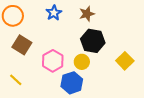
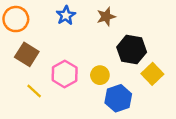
black hexagon: (93, 41) -> (132, 50), moved
yellow line: (16, 80) -> (34, 91), moved
blue hexagon: (72, 83) -> (118, 98), moved

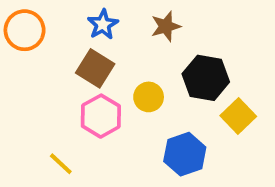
brown square: (27, 54) -> (95, 68), moved
yellow circle: (100, 75) -> (149, 97), moved
yellow line: (34, 91) -> (61, 164), moved

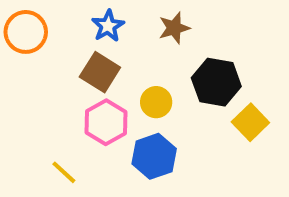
blue hexagon: (185, 154) -> (154, 156), moved

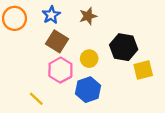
blue star: (108, 26) -> (51, 15), moved
brown star: (174, 28) -> (88, 16), moved
yellow square: (250, 122) -> (143, 70), turned 30

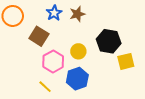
blue star: (51, 15) -> (54, 13), moved
brown square: (57, 41) -> (39, 36), moved
yellow line: (36, 99) -> (45, 87), moved

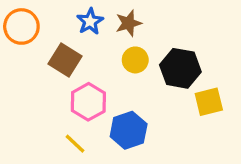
yellow circle: (78, 51) -> (135, 60), moved

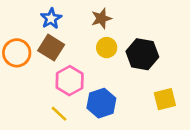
blue star: (90, 21) -> (51, 18), moved
orange circle: (21, 26) -> (17, 53), moved
yellow square: (209, 102) -> (165, 99), moved

